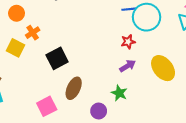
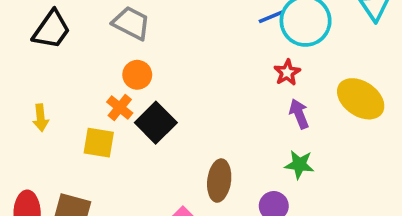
orange circle: (17, 13) -> (137, 75), moved
black square: (57, 58) -> (156, 123), moved
purple arrow: (128, 66) -> (299, 114), turned -63

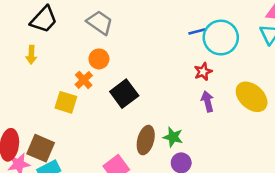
yellow arrow: (41, 118) -> (31, 55), moved
black square: (156, 123) -> (124, 94), moved
green star: (299, 165) -> (173, 137), moved

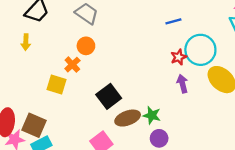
cyan circle: (221, 38) -> (200, 50), moved
black square: (124, 94) -> (109, 96), moved
brown ellipse: (146, 140) -> (128, 118), turned 55

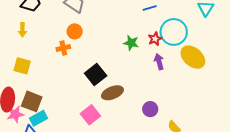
orange cross: (72, 65) -> (63, 48), turned 32
yellow square: (57, 84) -> (22, 66), moved
green star: (152, 115) -> (131, 43), moved
purple circle: (159, 138) -> (150, 109), moved

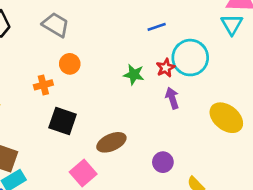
orange circle: (75, 31) -> (70, 64), moved
yellow ellipse: (193, 57) -> (226, 118), moved
black square: (96, 75) -> (63, 121), moved, turned -30

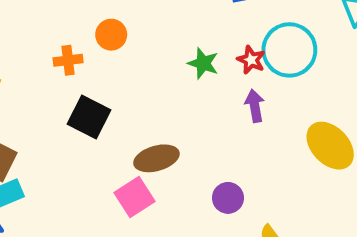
red star: (166, 68) -> (251, 60), turned -30
pink square: (83, 173) -> (135, 197), moved

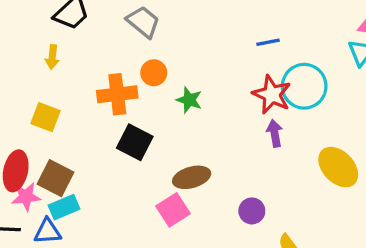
orange cross: (68, 60) -> (117, 94), size x1.6
red star: (251, 60) -> (272, 95), size x1.6
green star: (203, 63) -> (189, 100), moved

